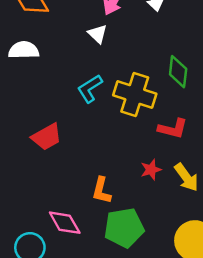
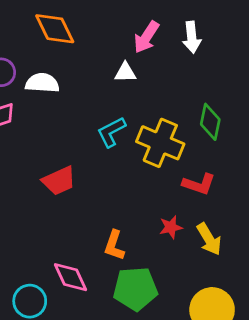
white triangle: (98, 34) -> (125, 72), turned -50

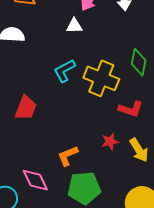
red trapezoid: (59, 181) -> (26, 108), turned -44
orange L-shape: (114, 245) -> (68, 156), turned 50

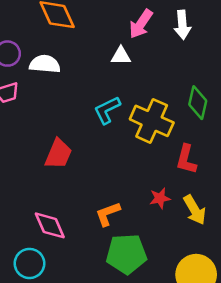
red L-shape: (131, 109) -> (186, 159), turned 85
pink diamond: (35, 180) -> (50, 225), moved

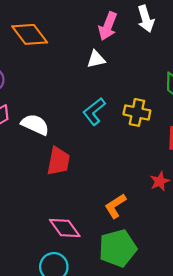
white semicircle: (45, 64) -> (35, 125), moved, turned 32
yellow cross: (152, 121) -> (137, 112), size x0.7
green pentagon: (126, 254) -> (118, 248), moved

